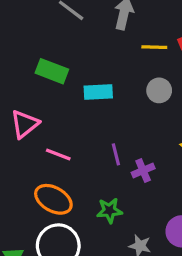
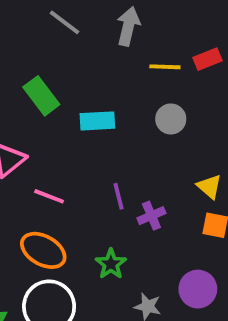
green rectangle: (52, 71) -> (41, 96), turned 32
green star: (109, 211) -> (111, 264), turned -30

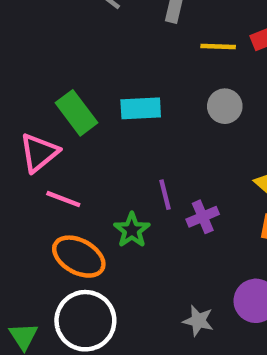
green rectangle: (41, 96) -> (77, 113), moved
pink line: (49, 196) -> (63, 199), moved
green star: (111, 264) -> (132, 230), moved

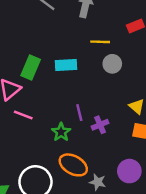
yellow line: (218, 46) -> (100, 42), moved
green rectangle: (77, 113) -> (31, 67), turned 60
orange ellipse: (79, 257) -> (73, 165), moved

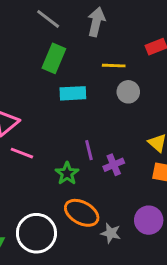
green rectangle: (31, 67) -> (54, 58), moved

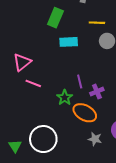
orange ellipse: (82, 213) -> (85, 113), moved

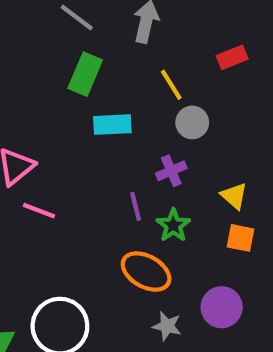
yellow line: (97, 23) -> (171, 85), turned 56
purple cross: (97, 92) -> (171, 171), moved
green star: (65, 98) -> (173, 225), moved

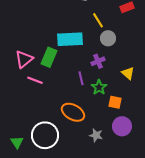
green rectangle: (85, 74) -> (49, 57), moved
cyan rectangle: (112, 125) -> (70, 39), size x1.4
orange square: (241, 238) -> (115, 102), moved
orange ellipse: (146, 272) -> (73, 112), moved

